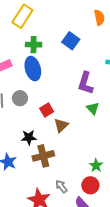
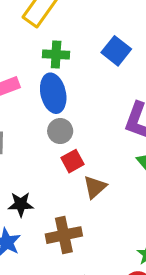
gray circle: (20, 98) -> (60, 131), moved
black star: (29, 137) -> (21, 204), moved

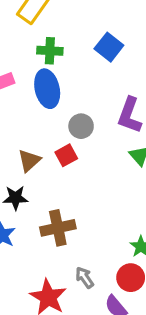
gray circle: (60, 131) -> (81, 126), moved
brown triangle: (95, 187) -> (29, 161), moved

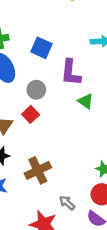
blue square: (109, 47) -> (42, 48), moved

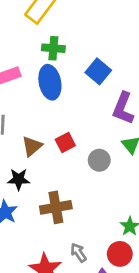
gray circle: (36, 90) -> (99, 160), moved

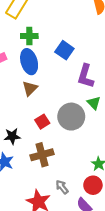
red square: (65, 142) -> (42, 122), moved
brown triangle: (32, 146) -> (30, 88), moved
gray circle: (99, 160) -> (71, 117), size x1.6

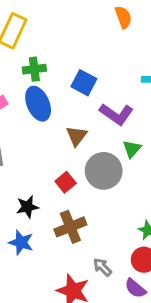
purple L-shape: (86, 76) -> (116, 114), turned -65
brown triangle: (30, 88) -> (77, 136), moved
green triangle: (94, 103) -> (132, 149), turned 32

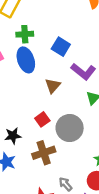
gray circle: (104, 171) -> (70, 128), moved

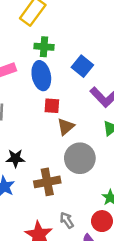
brown triangle: (53, 86) -> (66, 127), moved
red square: (42, 119) -> (52, 106), moved, turned 32

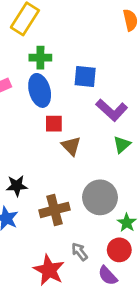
blue square: (82, 66) -> (85, 76), turned -30
brown triangle: (66, 127) -> (71, 146), turned -30
gray circle: (80, 158) -> (100, 197), moved

